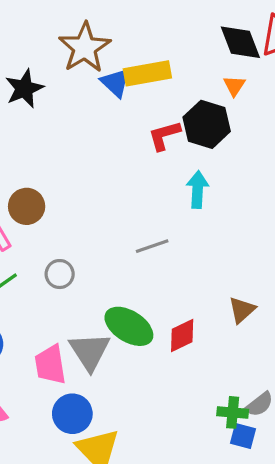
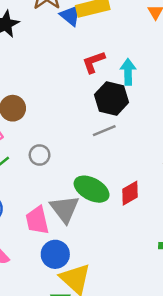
black hexagon: (207, 124) -> (112, 98), moved
red L-shape: (164, 135) -> (94, 62), moved
cyan arrow: (198, 189) -> (128, 72), moved

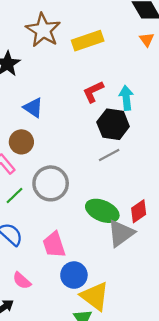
blue triangle: (70, 16) -> (33, 108), moved
gray circle: (40, 155) -> (51, 183), size x1.8
gray triangle: (65, 209) -> (121, 233), moved, turned 36

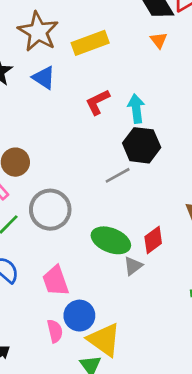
blue triangle: (33, 108) -> (44, 78), moved
black hexagon: (113, 124) -> (142, 145), moved
gray triangle: (121, 233) -> (133, 266), size x0.6
pink semicircle: (22, 281) -> (55, 331), moved, turned -144

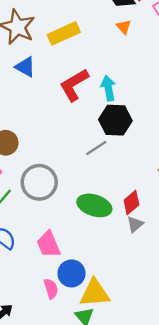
red L-shape: (98, 102) -> (74, 85), size x1.4
gray triangle: (133, 266) -> (135, 224), moved
yellow triangle: (104, 340) -> (95, 293), turned -36

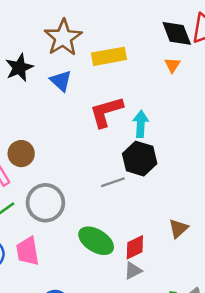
pink trapezoid: (48, 244) -> (28, 251), moved

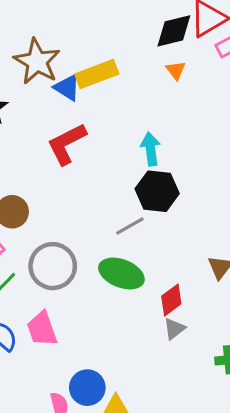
black diamond: (177, 33) -> (174, 31), turned -72
blue triangle: (61, 81) -> (67, 88), moved
red L-shape: (106, 112) -> (67, 144), moved
green ellipse: (96, 241) -> (121, 273), moved

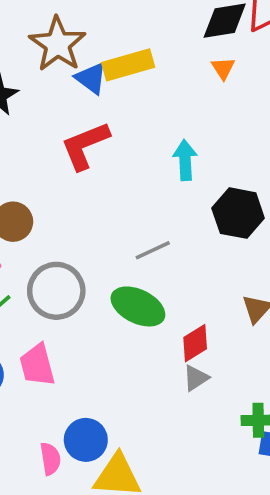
black hexagon: (157, 191) -> (238, 213), moved

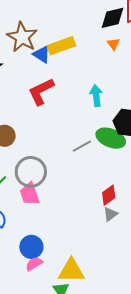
green ellipse: (138, 306) -> (111, 138), moved
pink trapezoid: (37, 365) -> (30, 194), moved
blue circle: (86, 440) -> (31, 247), moved
pink semicircle: (50, 459) -> (34, 264), turned -108

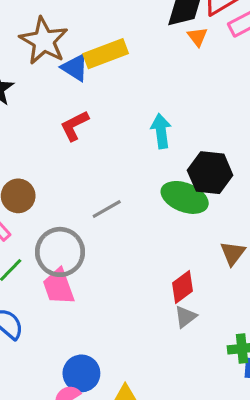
orange triangle: (113, 44) -> (197, 37), moved
red L-shape: (41, 91) -> (74, 126), size x0.7
gray line: (82, 146) -> (107, 209), moved
blue circle: (31, 247) -> (81, 373), moved

